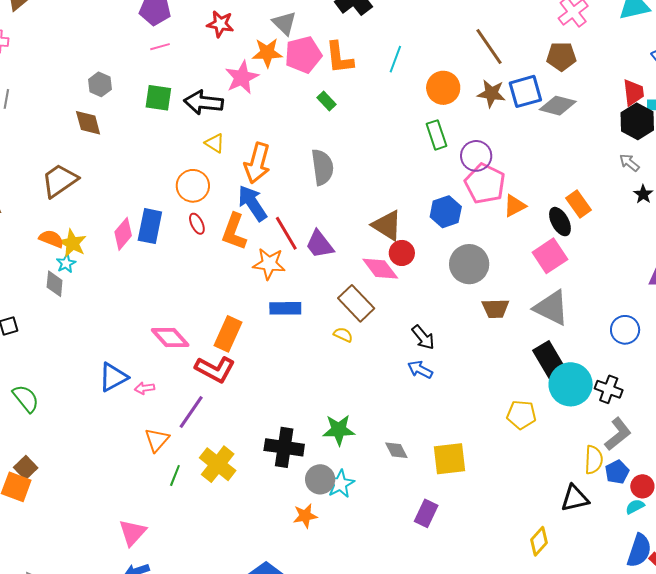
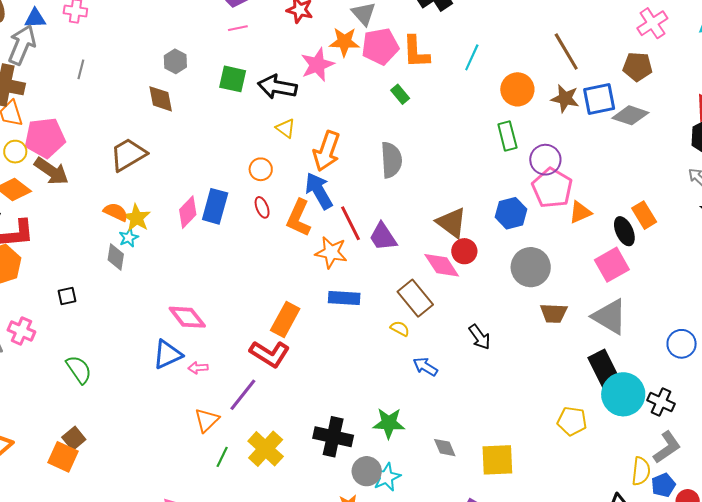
orange circle: (193, 186) -> (261, 169), size x0.7
pink diamond: (170, 337) -> (187, 317), moved
blue arrow: (420, 370) -> (425, 367), moved

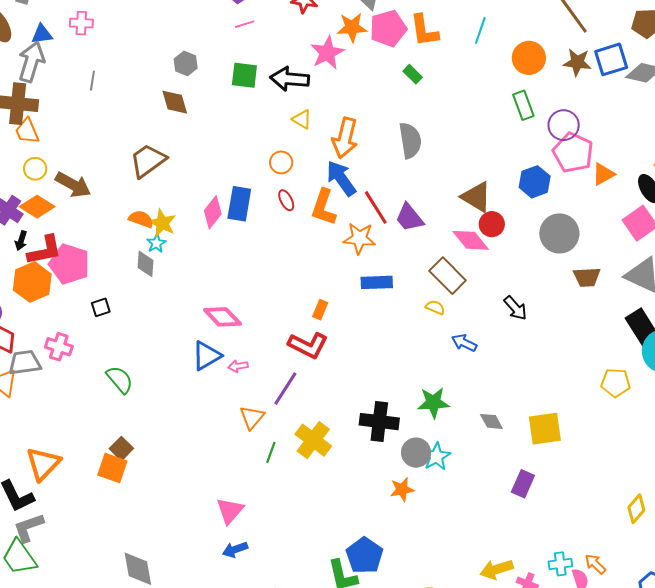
pink pentagon: (45, 138) -> (69, 264), moved, turned 30
orange rectangle: (285, 319) -> (320, 310), size x0.6

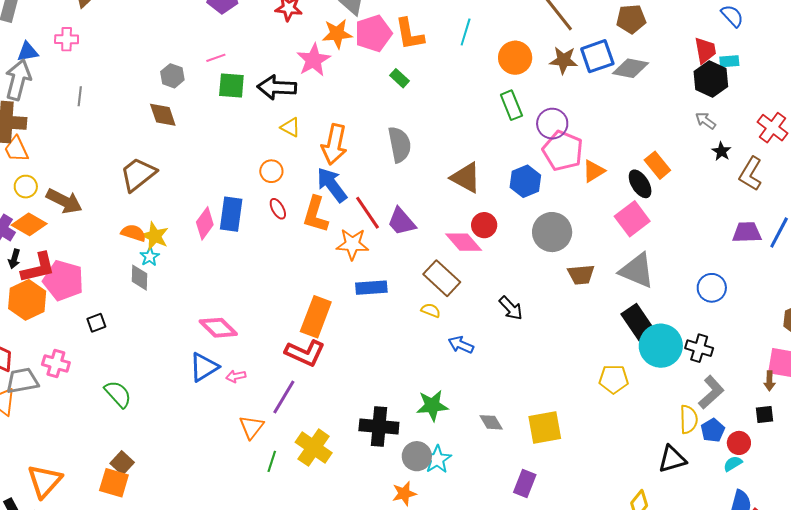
pink line: (245, 24) -> (216, 58), moved
brown triangle: (476, 197) -> (466, 178), moved
orange rectangle: (320, 310) -> (316, 317), size x2.0

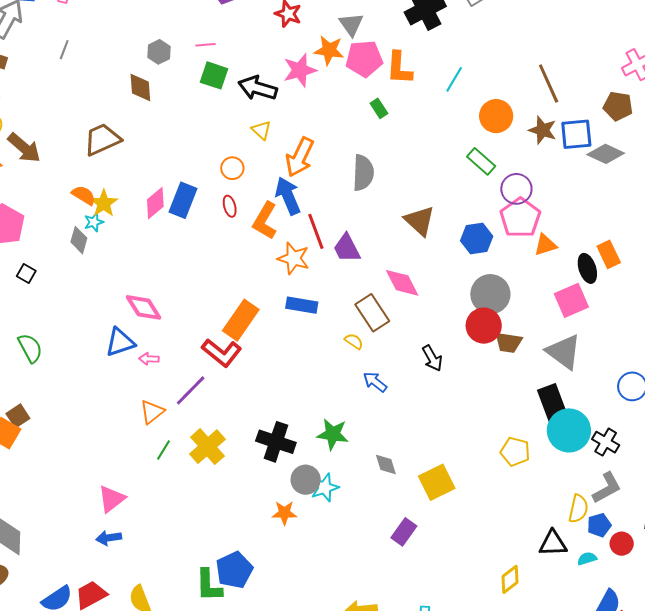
green rectangle: (511, 105) -> (481, 161), turned -40
red circle: (484, 225) -> (484, 326), moved, size x1.4
black square: (96, 323) -> (26, 274), turned 36
yellow square: (545, 427) -> (437, 482), turned -30
cyan semicircle: (733, 464) -> (587, 559), moved

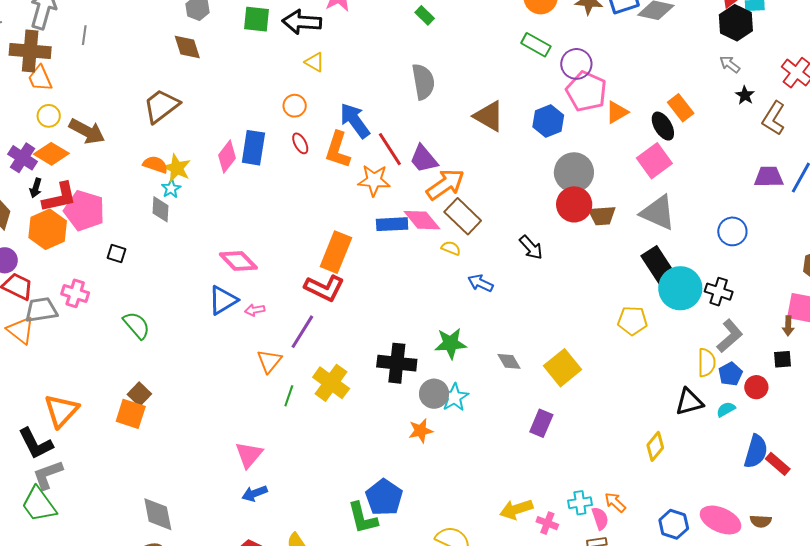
gray line: (64, 50) -> (84, 35), moved
orange arrow: (300, 157) -> (445, 184), moved, turned -138
pink diamond: (402, 283) -> (422, 220), moved

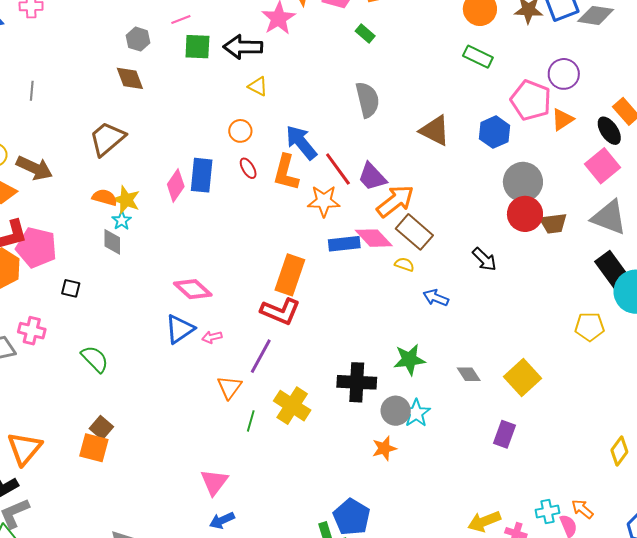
gray line: (84, 35) -> (32, 91), moved
purple circle: (576, 64) -> (564, 74), moved

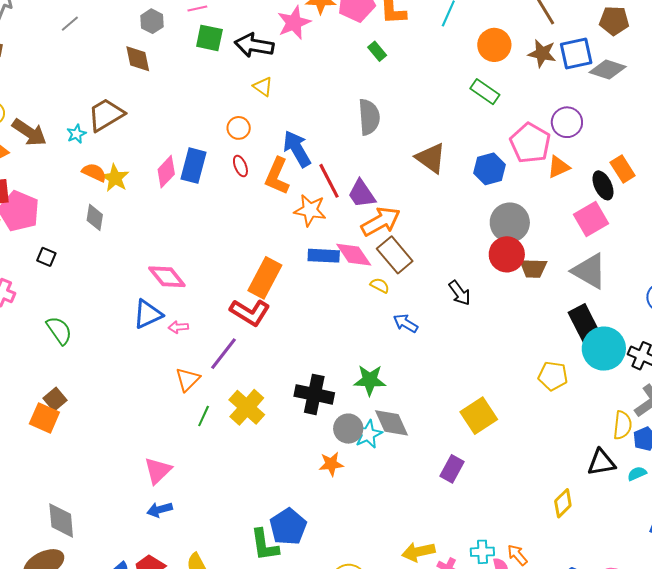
gray line: (32, 91) -> (70, 24), moved, turned 36
cyan star: (122, 221) -> (76, 134), moved
gray diamond: (469, 374) -> (391, 423), moved, size x1.5

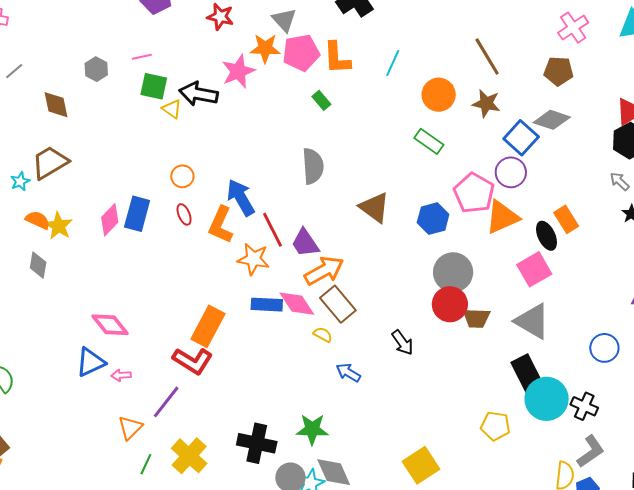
blue square: (576, 53) -> (521, 138), moved, turned -36
brown diamond: (138, 59) -> (56, 105), moved
yellow triangle: (263, 87) -> (172, 109), moved
orange triangle: (559, 167) -> (502, 217), size x1.5

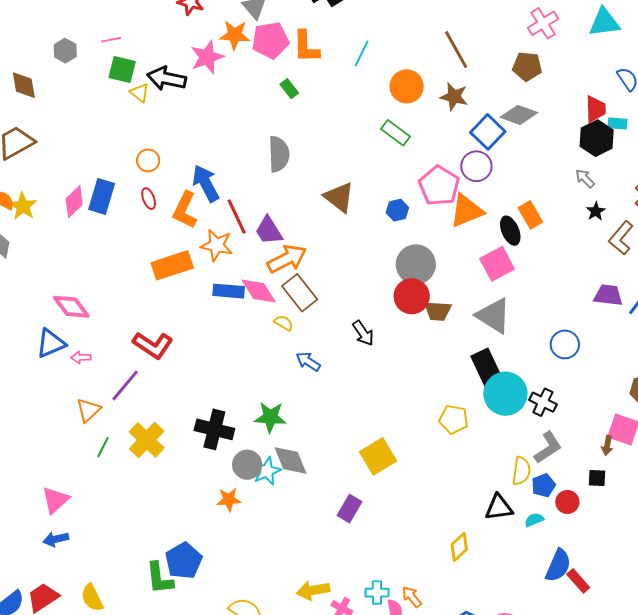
blue hexagon: (433, 219) -> (397, 210), size x0.7
orange rectangle: (208, 326) -> (172, 265), moved, turned 42

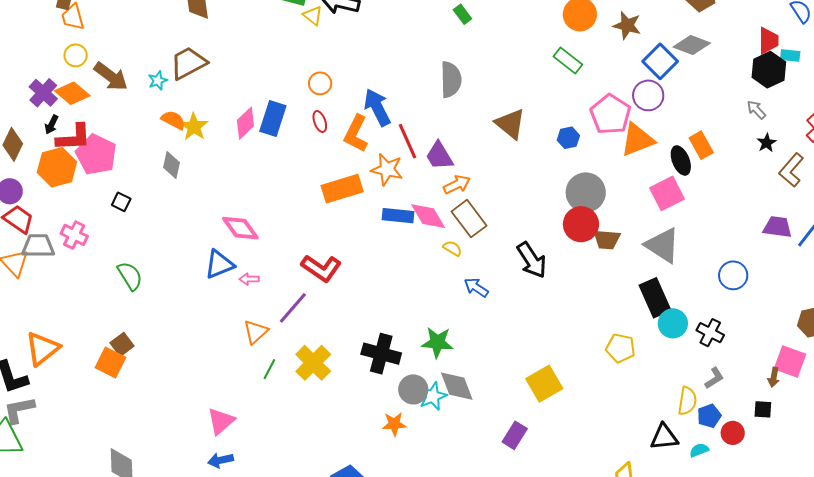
orange arrow: (287, 259) -> (457, 184), size x0.7
black arrow: (363, 333) -> (532, 260), size x1.4
cyan circle: (505, 394) -> (673, 323), size x0.7
gray L-shape: (548, 448) -> (714, 378), size x0.7

